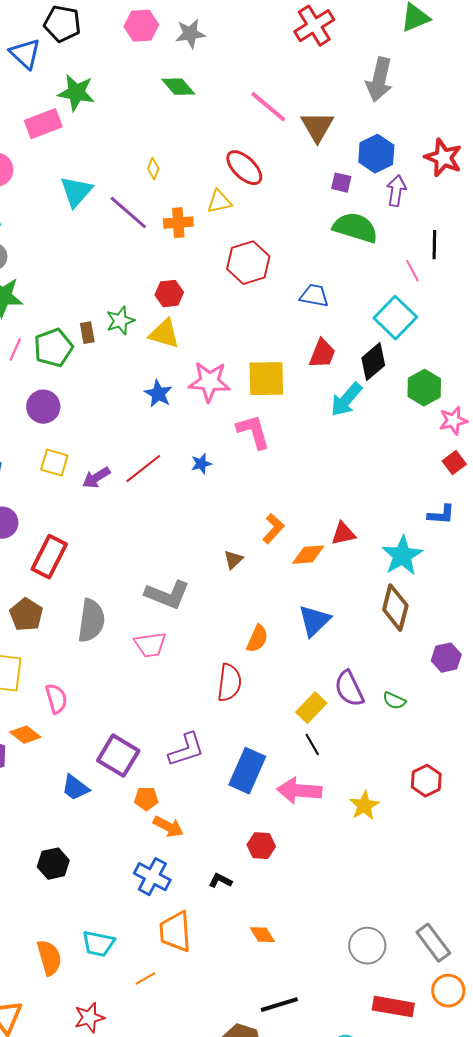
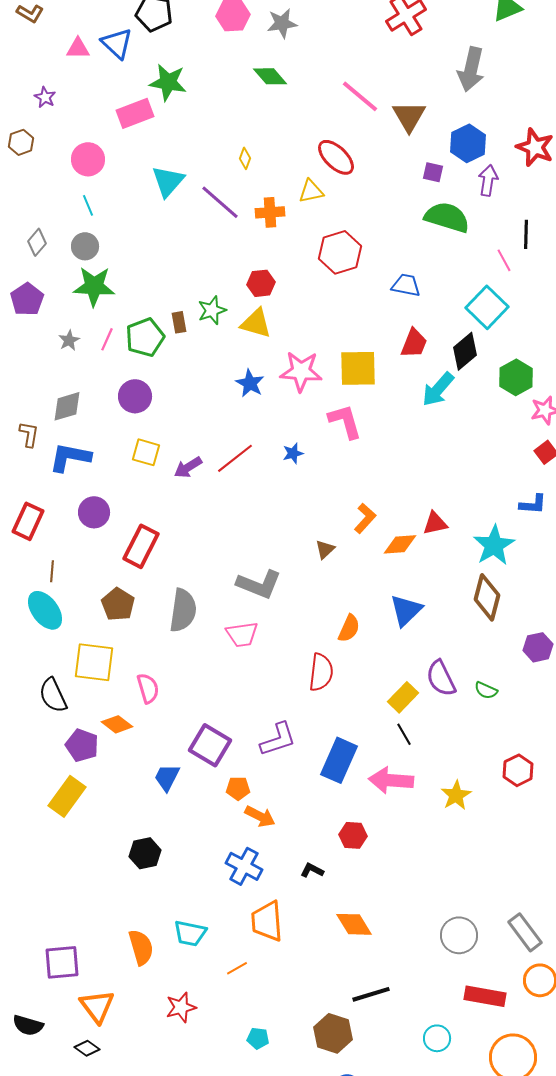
blue trapezoid: (75, 788) -> (167, 777), turned 80
orange diamond: (262, 935) -> (354, 924), size x1.4

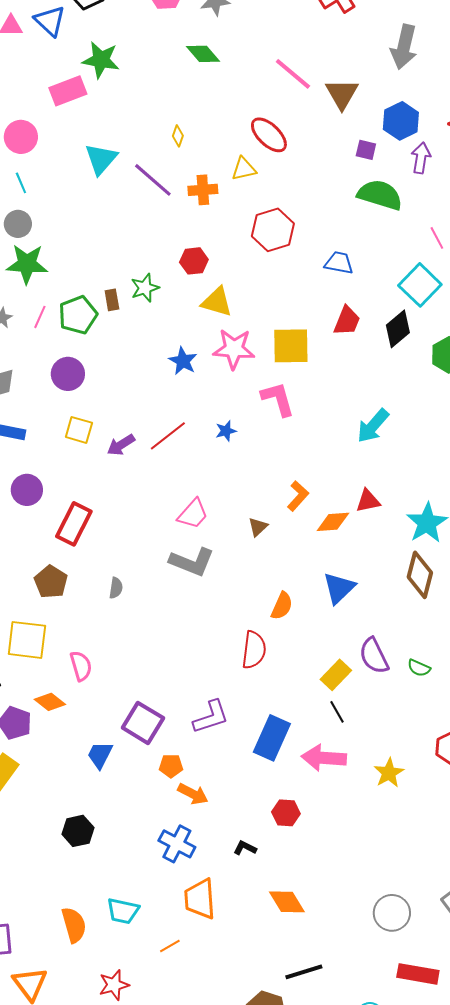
yellow triangle: (256, 323) -> (217, 302), moved
cyan arrow: (438, 389) -> (373, 426), moved
gray semicircle: (183, 610) -> (116, 588), size x0.5
pink trapezoid: (242, 634) -> (193, 514), moved, turned -40

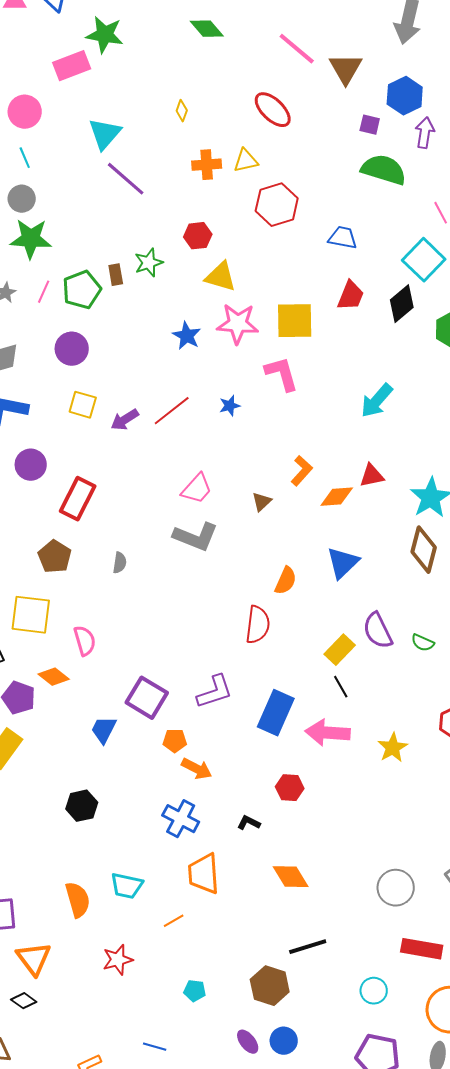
yellow triangle: (244, 169) -> (246, 161), moved
purple line: (153, 180) -> (126, 179), moved

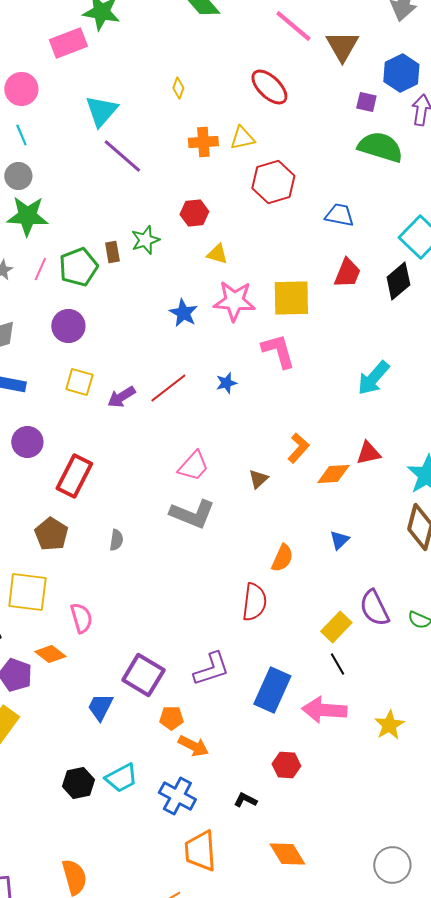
yellow triangle: (221, 277) -> (217, 254), size x0.7
blue triangle: (343, 563) -> (339, 540), size x0.6
cyan trapezoid: (127, 886) -> (121, 778), moved, turned -40

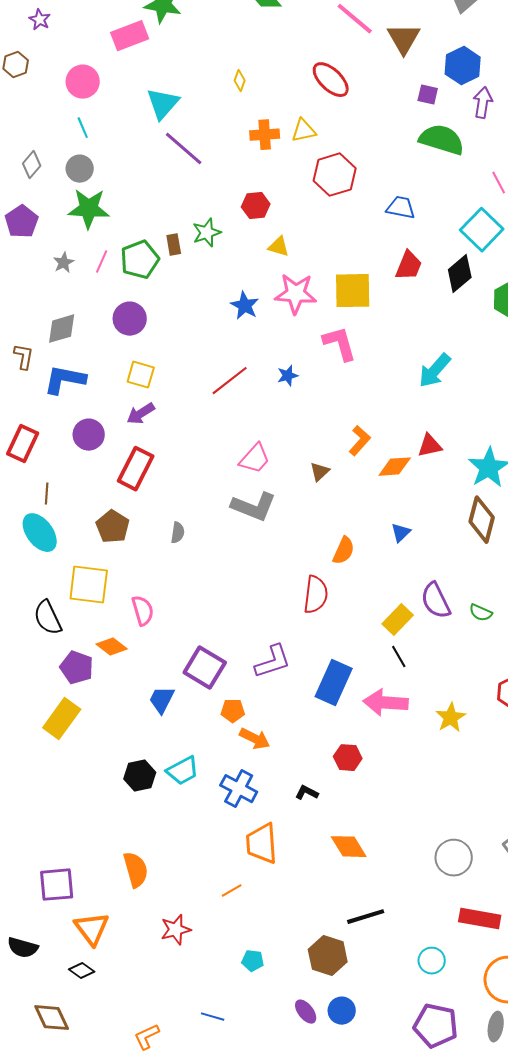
purple arrow: (121, 397) -> (141, 414), moved

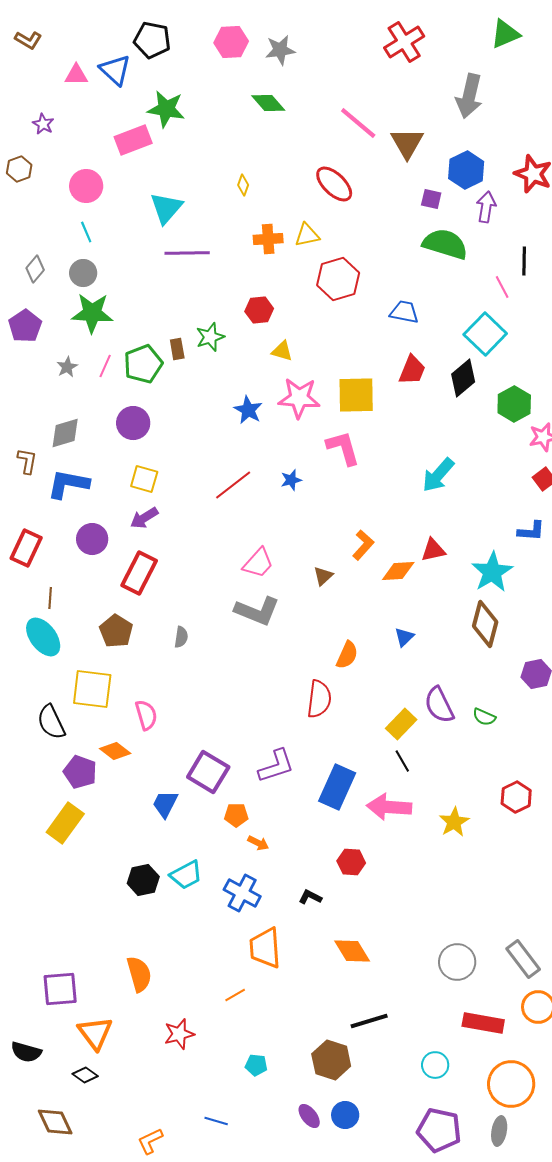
purple line: (184, 149) -> (187, 253), turned -42
orange arrow: (255, 739) -> (258, 843), size x0.7

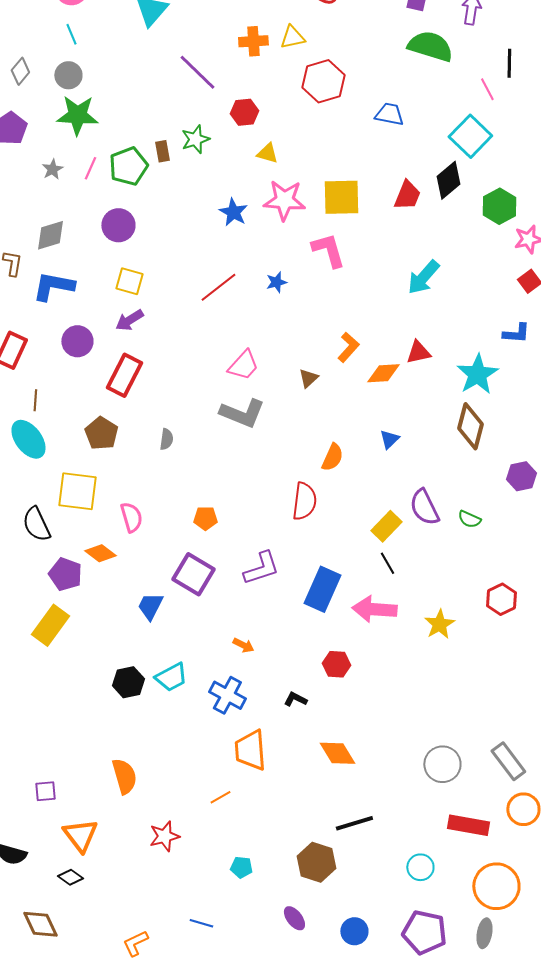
purple line: (187, 253) -> (197, 72), moved, turned 45
red trapezoid: (412, 370) -> (407, 195), moved
orange pentagon: (236, 815) -> (205, 518), moved
purple square: (60, 989) -> (45, 791), size x0.6
blue circle: (345, 1115) -> (354, 931), moved

